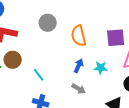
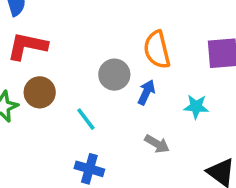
gray circle: (48, 23) -> (114, 75), moved
blue arrow: (79, 66) -> (146, 92), moved

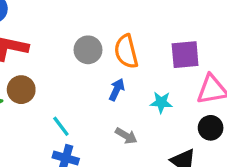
gray circle: (114, 75) -> (88, 50), moved
cyan line: (86, 119) -> (61, 126), moved

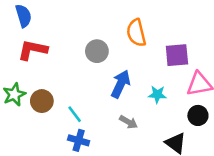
orange semicircle: (126, 51) -> (136, 33), moved
brown circle: (21, 90) -> (42, 101), moved
blue arrow: (117, 90) -> (121, 84), size x1.5

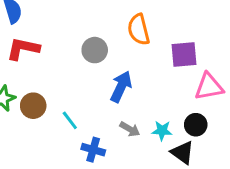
cyan star: (157, 94) -> (162, 131), moved
black circle: (198, 115) -> (196, 125), moved
blue cross: (79, 140) -> (93, 150), moved

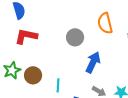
cyan line: (70, 120) -> (58, 85), turned 40

